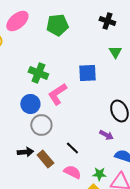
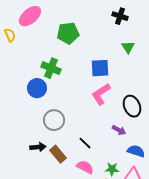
green pentagon: (57, 25) -> (68, 33), moved
pink L-shape: (57, 94) -> (101, 94), moved
blue circle: (30, 104) -> (37, 88), moved

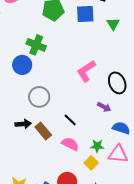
blue square: (100, 68) -> (85, 14), moved

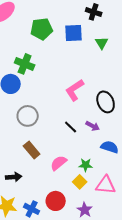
black line: (70, 120) -> (71, 127), moved
black arrow: (23, 124) -> (14, 177), moved
pink semicircle: (70, 144) -> (59, 163), turned -66
pink triangle: (118, 154) -> (106, 185), moved

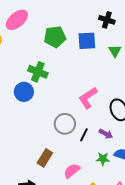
gray circle: (28, 116) -> (65, 124), moved
black line: (71, 127) -> (84, 135), turned 72
brown rectangle: (32, 150) -> (45, 158), turned 72
green star: (86, 165) -> (103, 159), moved

